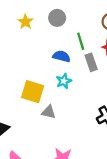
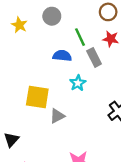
cyan star: (64, 81) -> (78, 83), moved
gray triangle: (49, 112) -> (57, 116), turned -32

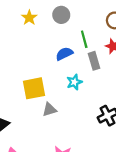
blue semicircle: (62, 56) -> (64, 54), turned -42
yellow square: (37, 97) -> (34, 88), turned -30

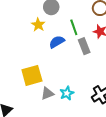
yellow star: (29, 18) -> (38, 25), moved
cyan star: (74, 82) -> (67, 93), moved

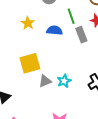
yellow star: (38, 25) -> (28, 23), moved
blue semicircle: (57, 42) -> (54, 30), turned 35

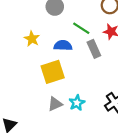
green line: (71, 16) -> (81, 28), turned -35
yellow square: (30, 63) -> (53, 72), moved

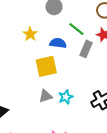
gray rectangle: (94, 49) -> (86, 49), turned 42

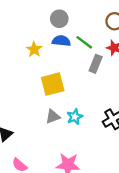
blue semicircle: (58, 43) -> (61, 41), moved

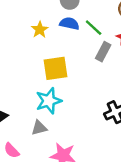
gray triangle: (53, 116) -> (39, 128), moved
cyan star: (75, 117) -> (49, 101), moved, size x1.5

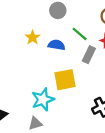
blue semicircle: (69, 24) -> (57, 45), moved
yellow square: (55, 68) -> (65, 80), moved

